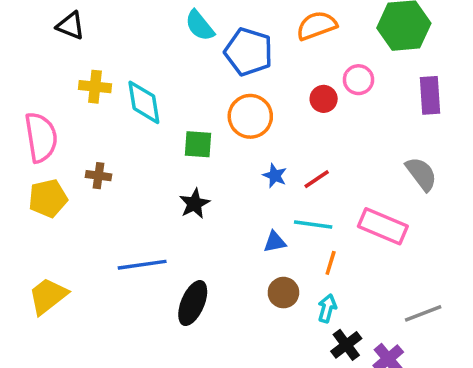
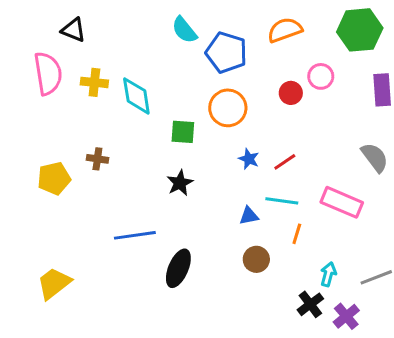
pink semicircle: (41, 137) -> (48, 73), moved
yellow trapezoid: (48, 296) -> (54, 283), moved
cyan arrow: (327, 308) -> (328, 274), moved

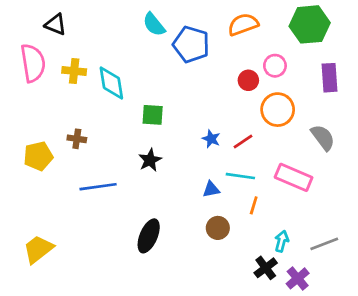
orange circle: (228, 108) -> (278, 110), moved
blue line: (135, 235) -> (98, 187), moved

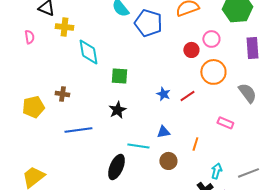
pink semicircle: (33, 63) -> (29, 37), size x0.5
yellow cross: (74, 71) -> (64, 27), moved
cyan line: (240, 176) -> (138, 146), moved
pink rectangle: (294, 177) -> (225, 123), size x0.6

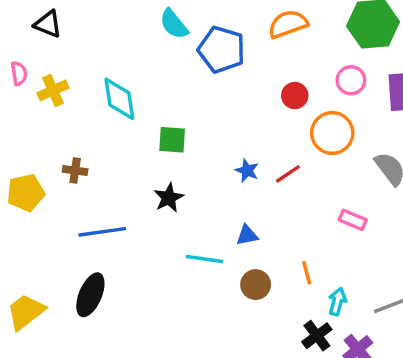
yellow cross: (64, 27) -> (53, 90), moved, turned -30
pink circle: (211, 39) -> (351, 80), moved
orange line: (195, 144) -> (307, 273), moved, turned -32
black ellipse: (116, 167) -> (90, 295), moved

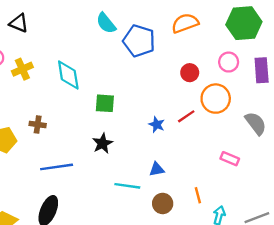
red line: (288, 174) -> (186, 116), moved

